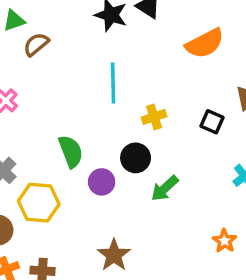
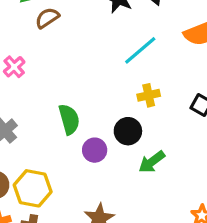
cyan line: (113, 83) -> (140, 50), moved, turned 45
yellow hexagon: (39, 203) -> (33, 188), moved

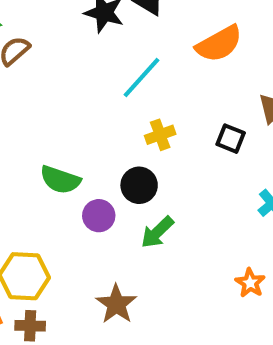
green semicircle: (69, 119) -> (60, 180), turned 132
green arrow: (152, 162) -> (157, 232), moved

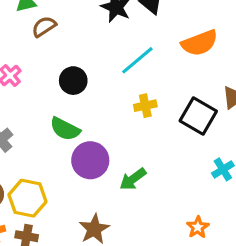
black square: (231, 139) -> (198, 116), size x1.6
black circle: (139, 185) -> (73, 81), moved
purple circle: (99, 216) -> (90, 160), size x1.5

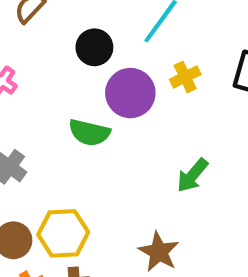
black circle: (73, 81) -> (94, 47), moved
purple circle: (90, 160) -> (130, 93), moved

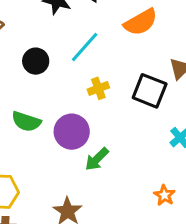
purple circle: (130, 93) -> (72, 132), moved

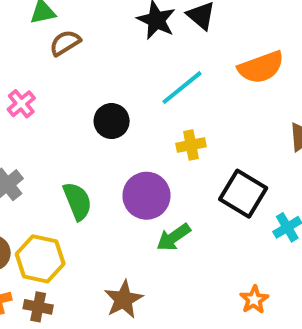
black circle: (36, 61) -> (112, 121), moved
black square: (150, 91) -> (243, 194), moved
green semicircle: (26, 121) -> (77, 201), moved, turned -140

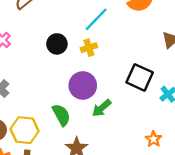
yellow cross: (191, 145) -> (89, 48), moved
green semicircle: (77, 201) -> (61, 115), moved

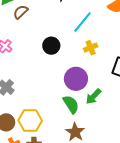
yellow cross: (89, 48) -> (91, 48), moved
green semicircle: (61, 115) -> (71, 104), moved

